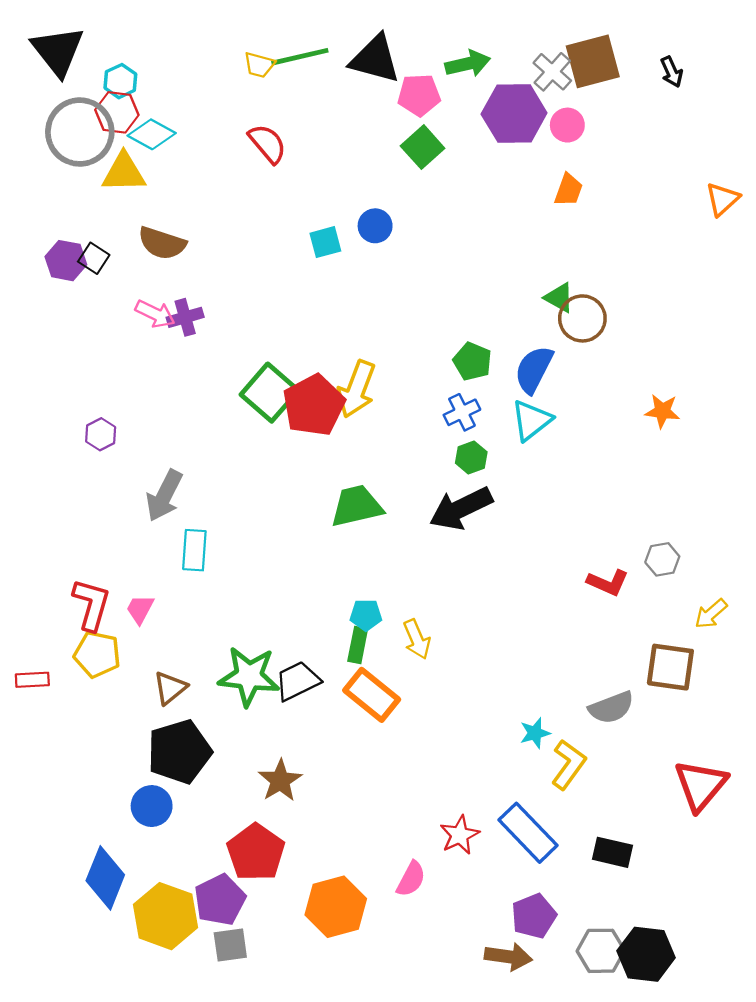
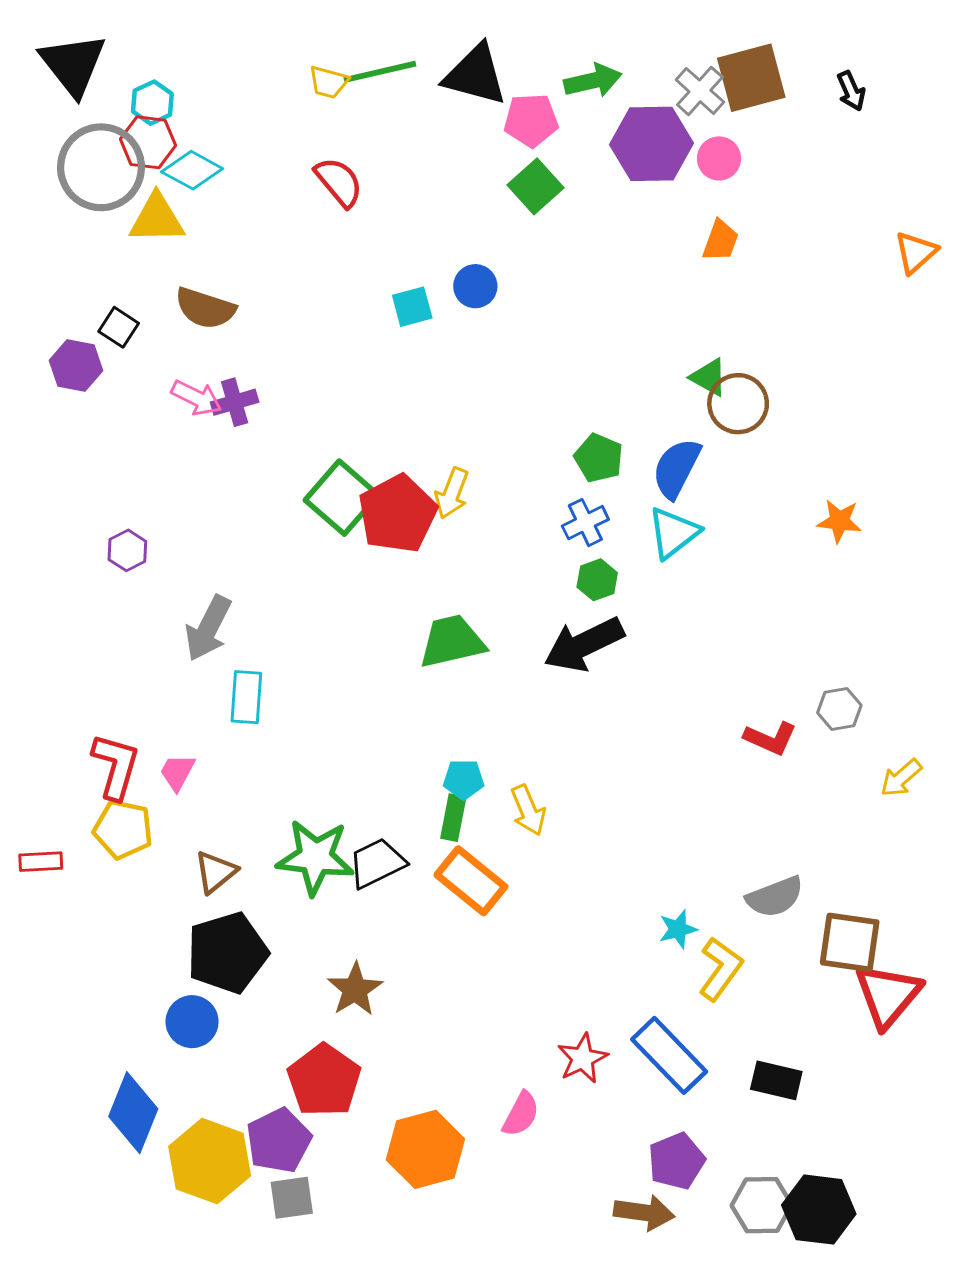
purple hexagon: (66, 261) -> (76, 365), moved
yellow arrow: (357, 389) -> (452, 493), size x0.7
brown square: (670, 667) -> (850, 942), moved

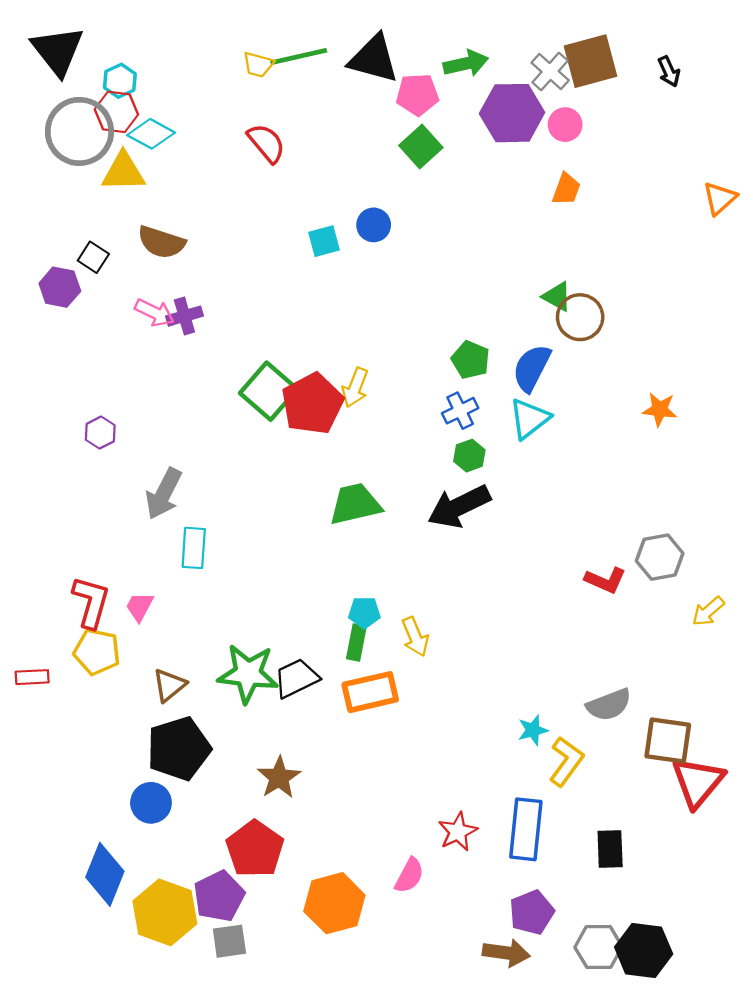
gray hexagon: (839, 709) -> (660, 557), size x1.4
orange rectangle: (471, 881) -> (370, 692), turned -52
blue rectangle: (669, 1055) -> (526, 829), turned 50
black rectangle: (776, 1080) -> (610, 849), turned 75

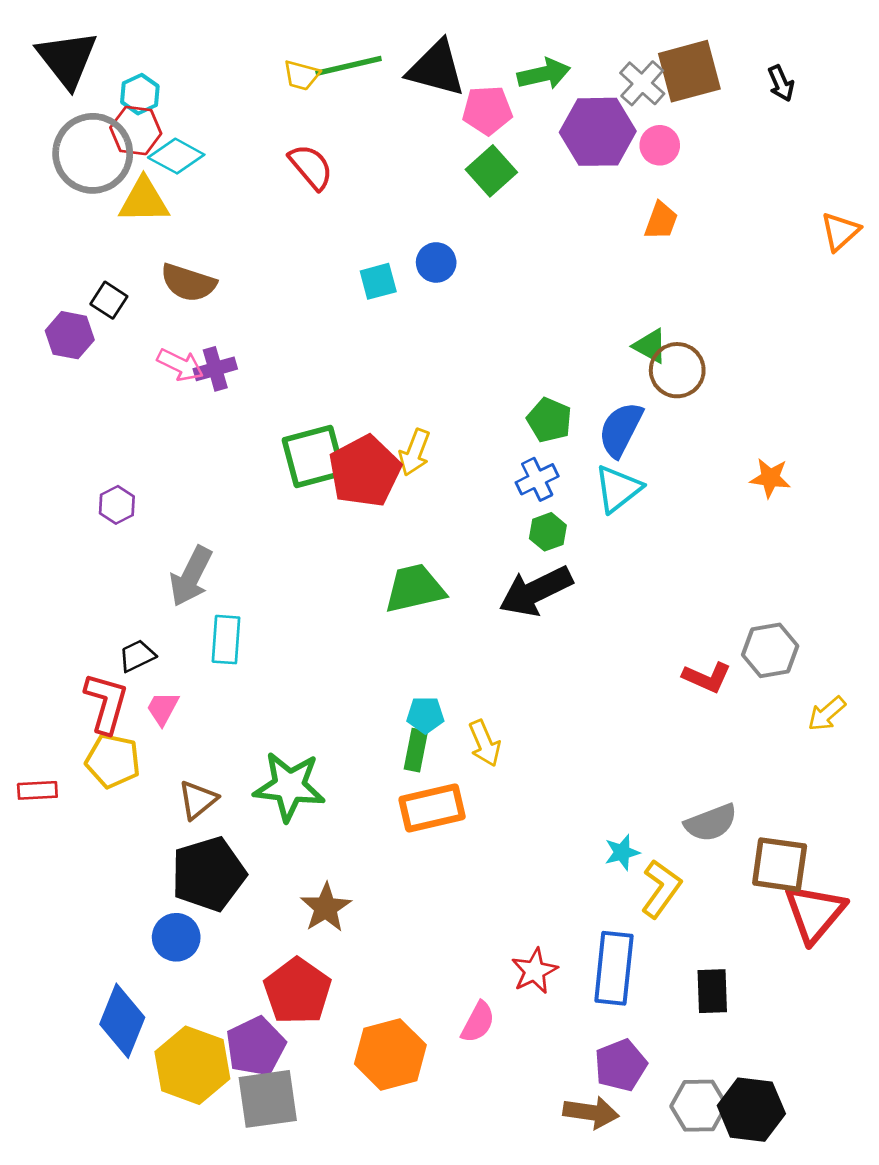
green square: (269, 391) -> (314, 456), turned 34
black trapezoid: (296, 678) -> (137, 656), moved, size x0.7
gray square: (229, 941) -> (268, 1099), size x1.5

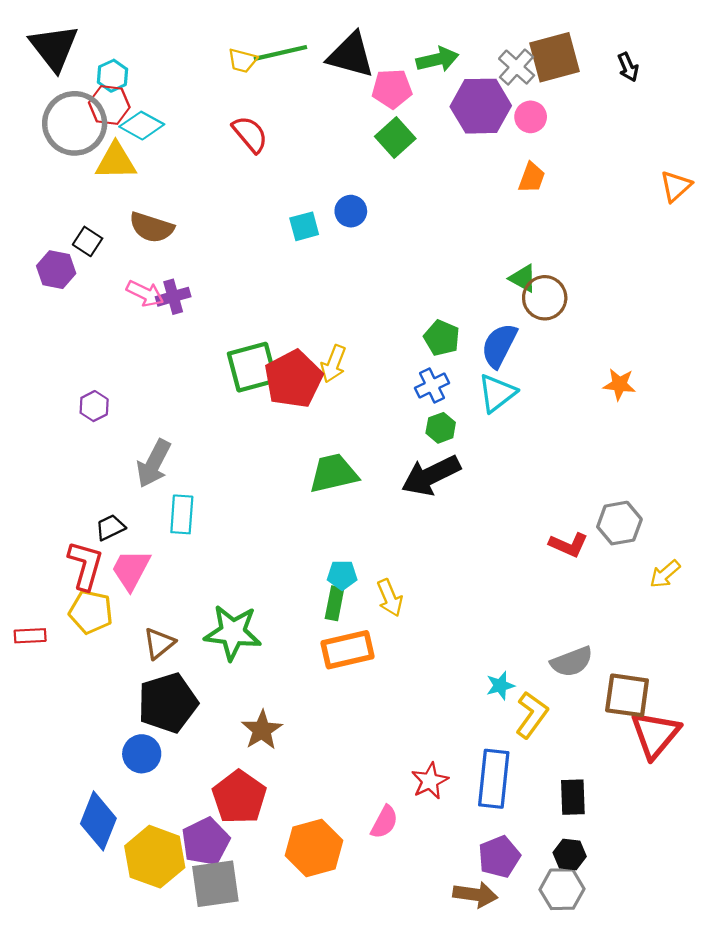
pink trapezoid: (163, 708) -> (131, 570), size x1.5
black hexagon: (751, 1110) -> (570, 855), moved, size x0.6

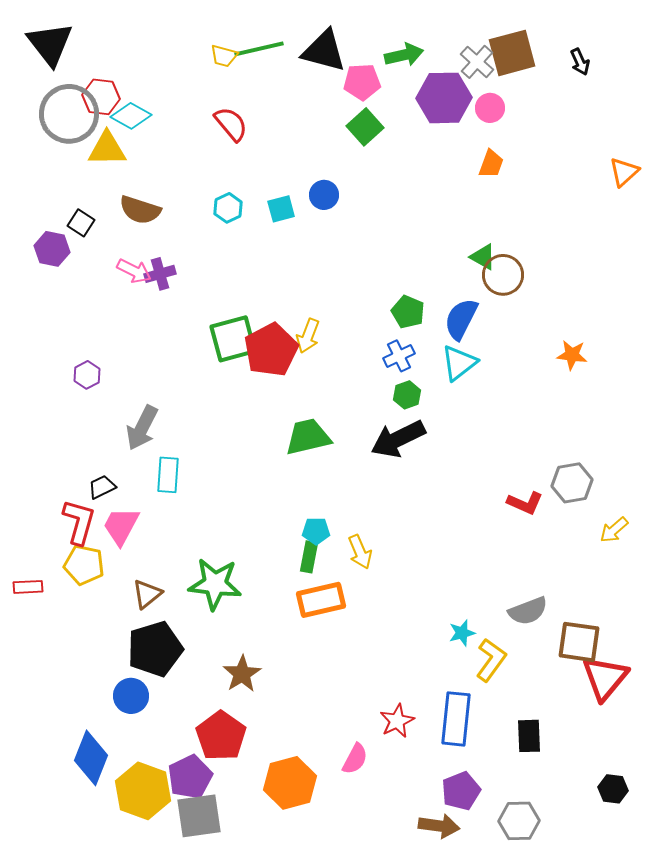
cyan hexagon: (112, 76) -> (228, 208), moved
black hexagon: (570, 855) -> (613, 789), moved

